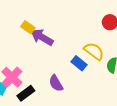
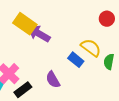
yellow rectangle: (28, 27) -> (25, 24), size x1.6

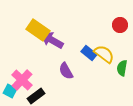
blue rectangle: (76, 60) -> (89, 53), moved
purple semicircle: (53, 80) -> (66, 71), moved

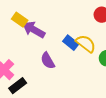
yellow rectangle: (38, 30) -> (20, 20), size x0.7

